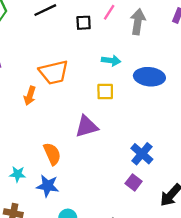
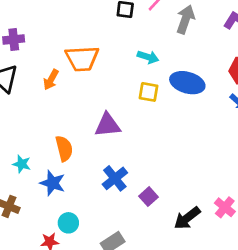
yellow square: (105, 91) -> (148, 92), moved
blue cross: (142, 154) -> (115, 178), moved

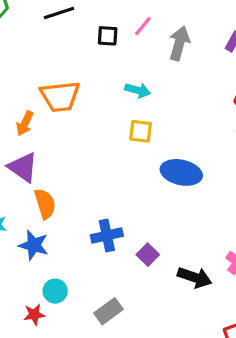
blue ellipse: (187, 83) -> (181, 172), moved
purple triangle: (108, 125) -> (23, 167), moved, turned 44
blue cross: (115, 178) -> (107, 236), turned 30
black arrow: (187, 218) -> (195, 277), turned -120

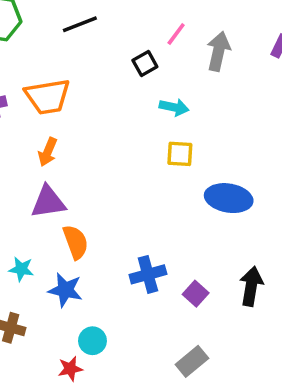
black square: (108, 36) -> (145, 64), moved, turned -30
orange trapezoid: (60, 96) -> (48, 97), moved
purple triangle: (23, 167) -> (48, 202), turned -40
black arrow: (195, 277) -> (251, 286), moved, turned -96
gray rectangle: (108, 311) -> (192, 361), moved

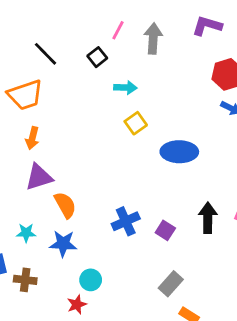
black line: (80, 24) -> (46, 54), moved, turned 76
yellow square: (180, 154) -> (136, 123), turned -30

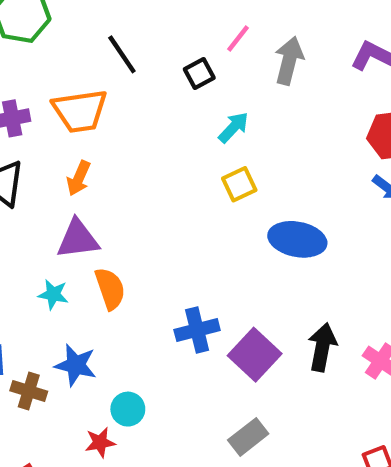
cyan arrow: (125, 88) -> (233, 127), turned -60
purple square: (165, 230) -> (255, 355), size x1.6
cyan star: (26, 233) -> (53, 294), moved
blue star: (63, 244) -> (76, 365), moved

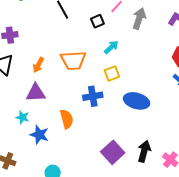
orange trapezoid: (80, 111) -> (73, 60), moved
orange semicircle: (110, 289) -> (67, 119), moved
blue cross: (197, 330) -> (93, 96), moved
blue star: (76, 365) -> (39, 135), moved

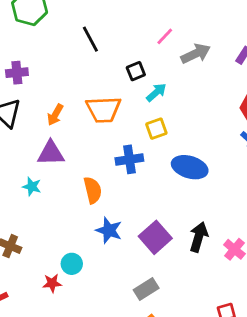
gray arrow: (139, 19) -> (196, 54), turned 45
black square: (97, 21) -> (136, 71), moved
blue star: (39, 135) -> (109, 230), moved

